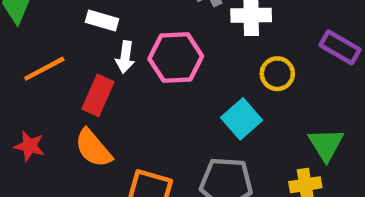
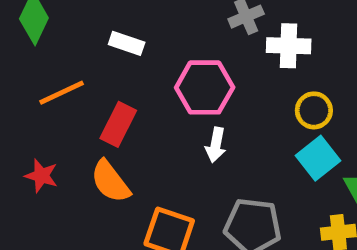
white arrow: (125, 57) -> (216, 145), moved
cyan square: (242, 119) -> (318, 158), moved

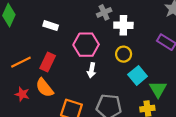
orange line: (62, 93) -> (21, 62), moved
yellow circle: (314, 110) -> (124, 54), moved
red star: (41, 176) -> (22, 94), moved

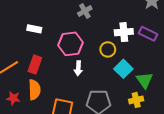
white cross: (123, 25) -> (124, 32), moved
orange semicircle: (45, 88) -> (34, 90), turned -138

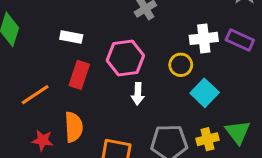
red rectangle: (35, 64) -> (79, 75), moved
green triangle: (145, 80) -> (238, 132), moved
yellow cross: (136, 100) -> (208, 139), moved

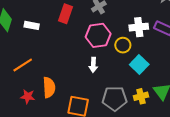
white rectangle: (71, 37) -> (32, 25), moved
pink hexagon: (125, 58) -> (98, 35), moved
red rectangle: (79, 75) -> (65, 14), moved

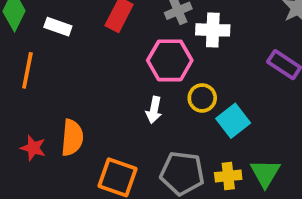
white cross: (139, 27) -> (213, 30), moved
yellow circle: (123, 45) -> (202, 98), moved
orange line: (23, 65) -> (27, 70), moved, turned -54

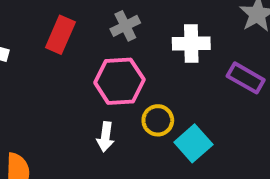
white cross: (213, 30) -> (191, 44), moved

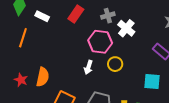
white cross: (191, 44) -> (126, 28), moved, turned 30
cyan square: (193, 143) -> (152, 81), moved, turned 36

